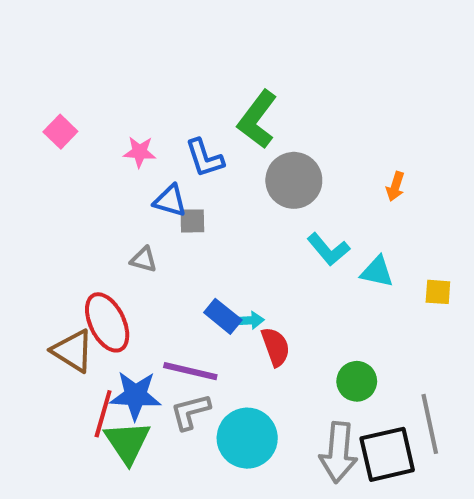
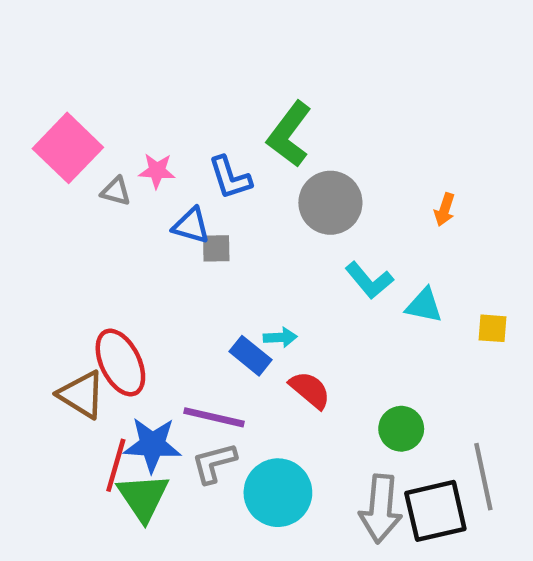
pink square: (60, 132) -> (68, 148), size x1.8
gray triangle: (144, 260) -> (116, 191), moved
cyan arrow: (249, 320) -> (280, 337), moved
red semicircle: (276, 347) -> (310, 390), turned -30

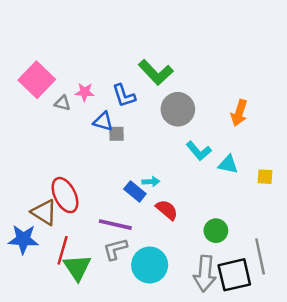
green L-shape: (289, 134) -> (156, 72), turned -80
orange arrow: (445, 210) -> (239, 113), size x1.5
blue star: (152, 445) -> (23, 239), moved

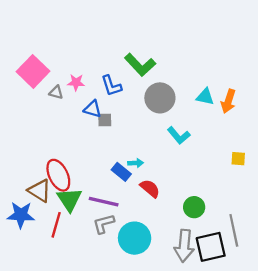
orange arrow: (239, 113) -> (228, 101), moved
cyan triangle: (228, 164) -> (205, 97), moved
green triangle: (77, 267) -> (69, 199), moved

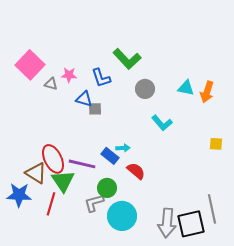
gray circle: (160, 98) -> (145, 89), size x0.7
purple line: (104, 202) -> (82, 164), moved
green circle: (194, 207) -> (107, 188), moved

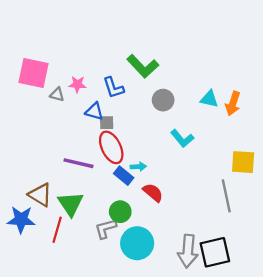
pink square: (30, 65) -> (33, 73), turned -32
yellow square: (216, 144) -> (243, 162), size x1.6
red ellipse: (53, 159) -> (111, 147), moved
purple line: (82, 164) -> (79, 163), moved
gray line: (212, 209) -> (226, 196), moved

